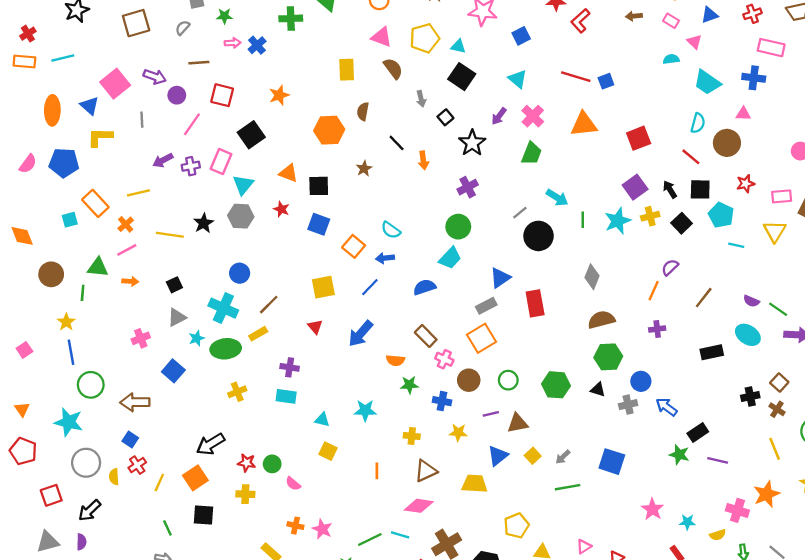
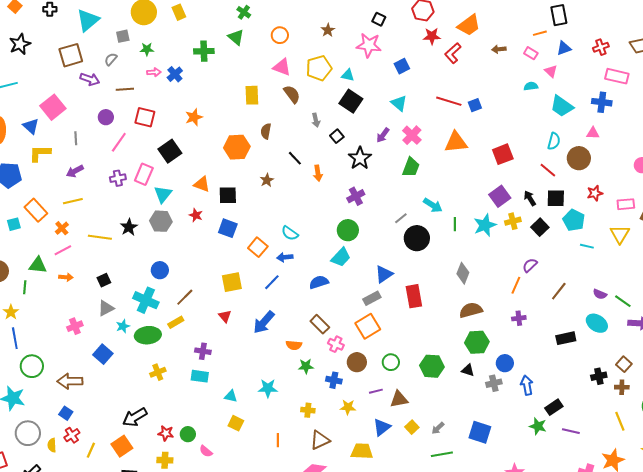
purple arrow: (155, 77) -> (90, 79), moved
purple arrow: (163, 160) -> (75, 171), moved
blue arrow: (666, 407) -> (527, 385), turned 42
brown cross: (777, 409) -> (622, 387), turned -32

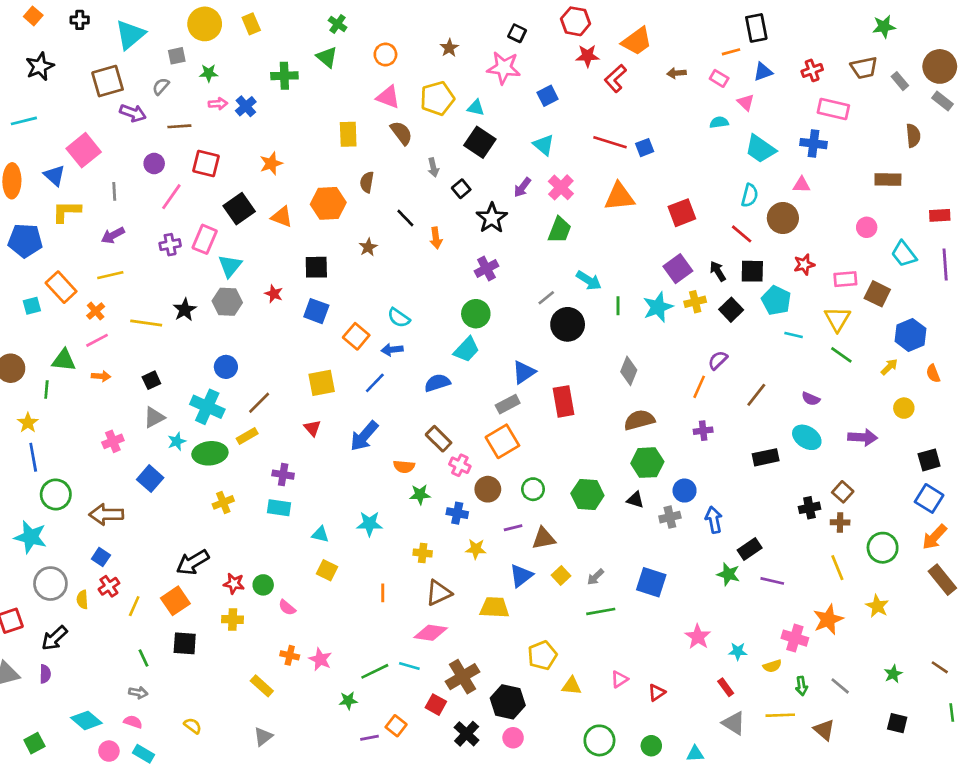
orange triangle: (202, 184) -> (282, 217), moved
green line: (623, 301) -> (841, 355), moved

